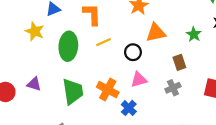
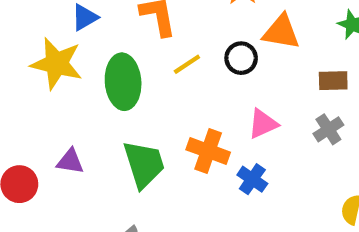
yellow star: (35, 31) -> (57, 64), size x1.4
orange triangle: (156, 33) -> (281, 32), turned 30
black circle: (133, 52) -> (241, 58), moved
brown rectangle: (179, 62) -> (333, 81), turned -64

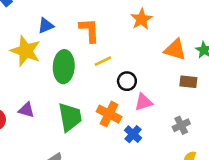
orange triangle: (281, 32) -> (175, 50), moved
black circle: (241, 58) -> (127, 81), moved
gray cross: (328, 129) -> (181, 125), moved

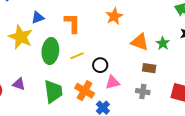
yellow line: (103, 61) -> (77, 56), moved
gray cross: (181, 125) -> (143, 92), moved, turned 32

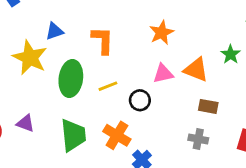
green star: (163, 43) -> (231, 54), moved
pink triangle: (113, 82) -> (163, 74), moved

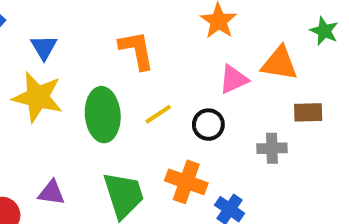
blue triangle: (54, 31) -> (44, 47), moved, turned -30
gray cross: (198, 139) -> (272, 148), moved

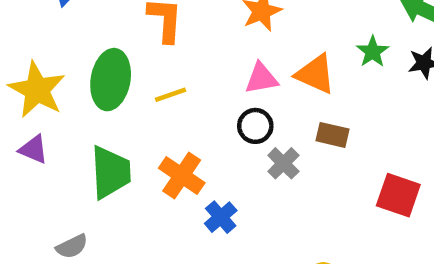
yellow star: (38, 97) -> (37, 90), moved
black circle: (208, 125) -> (255, 126), moved
gray cross: (272, 148) -> (283, 163), turned 32

